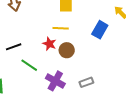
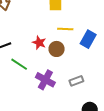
yellow line: (61, 28) -> (65, 29), moved
blue rectangle: (100, 30) -> (88, 39), moved

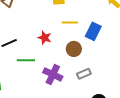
brown circle: (57, 49) -> (74, 49), moved
green line: (19, 64) -> (26, 60), turned -30

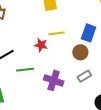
yellow line: (70, 23) -> (57, 33), moved
brown circle: (74, 49) -> (80, 52), moved

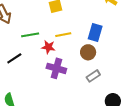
green line: (25, 70) -> (30, 35), moved
purple cross: (54, 80) -> (56, 68), moved

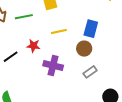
green line: (30, 35) -> (24, 17), moved
red star: (48, 47) -> (33, 46), moved

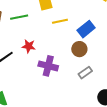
blue rectangle: (91, 29) -> (86, 29), turned 36
yellow line: (59, 32) -> (60, 21), moved

